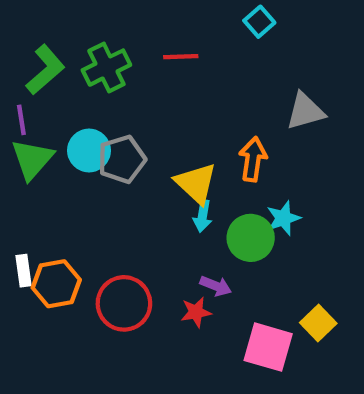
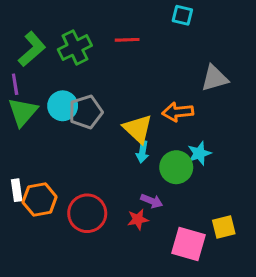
cyan square: (259, 22) -> (182, 15), turned -35
orange arrow: (253, 159) -> (178, 112), turned -104
yellow square: (318, 323) -> (224, 227), turned 30

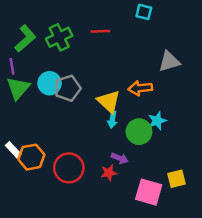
white rectangle: (17, 190) -> (13, 150), turned -35

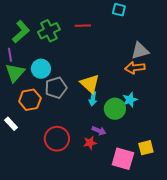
gray pentagon: (68, 88) -> (56, 88), moved
orange arrow: (140, 88) -> (135, 68), moved
orange hexagon: (31, 157) -> (30, 100), moved

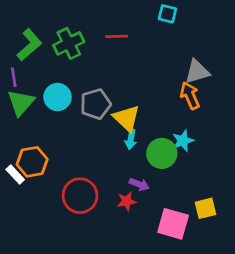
orange arrow: (135, 68) -> (190, 96), turned 72
gray pentagon: (56, 88) -> (96, 104), moved
orange hexagon: (30, 100) -> (32, 162), moved

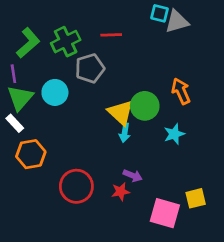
gray triangle: (197, 72) -> (177, 21), moved
gray pentagon: (96, 104) -> (90, 68), moved
green circle: (162, 153) -> (145, 106), moved
white rectangle: (15, 175) -> (15, 123), moved

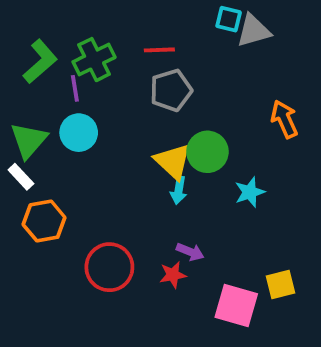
gray pentagon: (90, 68) -> (171, 90), moved
purple line: (13, 74) -> (75, 88), moved
orange arrow: (181, 91) -> (284, 119), moved

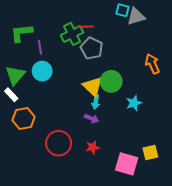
green cross: (94, 60) -> (72, 34), moved
green L-shape: (40, 61) -> (21, 33), turned -145
gray pentagon: (171, 90) -> (92, 48), turned -30
purple arrow: (190, 252) -> (92, 118), moved

